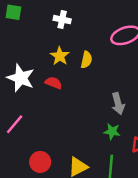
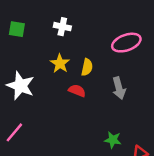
green square: (13, 12) -> (17, 29), moved
red semicircle: (54, 83) -> (77, 91), moved
gray arrow: (118, 104) -> (119, 88), moved

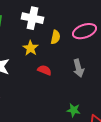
white cross: (62, 27) -> (33, 18), size x1.5
yellow semicircle: (87, 67) -> (56, 37), moved

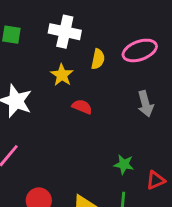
gray arrow: (79, 68) -> (146, 104), moved

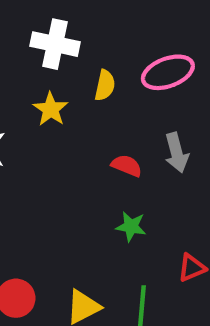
red semicircle: (82, 107) -> (127, 166), moved
green star: (124, 164) -> (131, 227), moved

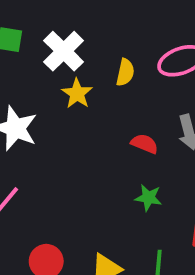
white cross: (55, 44) -> (64, 51), moved, turned 33

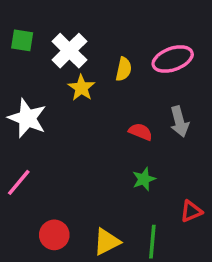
green star: (148, 198) -> (144, 179), turned -30

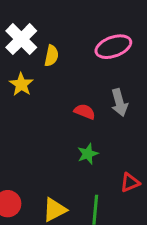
yellow semicircle: (124, 69) -> (51, 56), moved
yellow star: (81, 88) -> (21, 84), moved

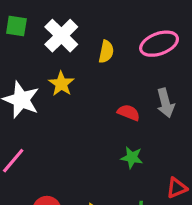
yellow semicircle: (51, 56) -> (106, 52), moved
green star: (88, 154) -> (132, 157), turned 30

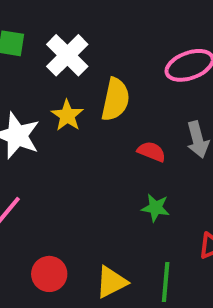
yellow semicircle: (106, 52) -> (115, 99), moved, size x1.5

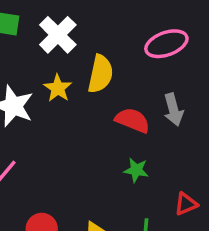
red semicircle: (152, 152) -> (133, 120), size x1.4

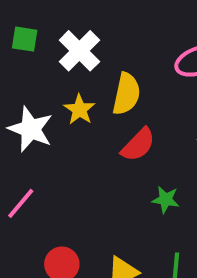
red semicircle: (133, 120) -> (138, 145), moved, turned 112

